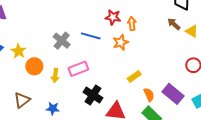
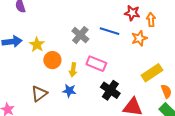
pink rectangle: (78, 69) -> (96, 64), turned 42
yellow rectangle: (134, 77) -> (152, 73), size x1.5
blue star: (53, 109) -> (69, 91), moved

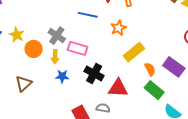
gray cross: (80, 35) -> (57, 36), moved
orange star: (139, 38) -> (118, 28), moved
blue star: (69, 91) -> (62, 76), moved

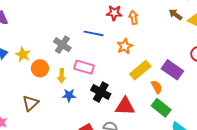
gray cross: (57, 36) -> (62, 45), moved
purple rectangle: (174, 67) -> (172, 70), moved

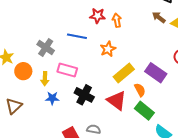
red triangle: (125, 106) -> (117, 101), moved, turned 35

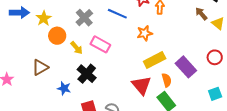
yellow arrow: (45, 79) -> (77, 48), turned -56
black cross: (84, 95) -> (87, 74), moved
blue star: (52, 98) -> (64, 88), moved

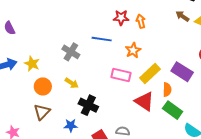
orange circle: (57, 36) -> (43, 86), moved
pink rectangle: (100, 44) -> (121, 75), moved
orange semicircle: (167, 80) -> (167, 90), turned 32

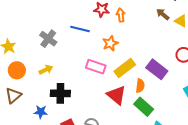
yellow arrow: (72, 83) -> (46, 70), turned -64
black cross: (88, 105) -> (60, 93), turned -30

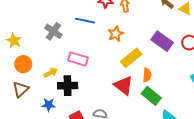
pink rectangle: (96, 67) -> (78, 59), moved
purple rectangle: (157, 69) -> (162, 41), moved
yellow arrow: (46, 70) -> (51, 73), moved

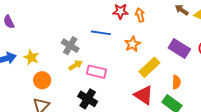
yellow arrow: (51, 73) -> (76, 65), moved
orange semicircle: (147, 75) -> (176, 82), moved
black cross: (68, 86) -> (88, 99), turned 36

